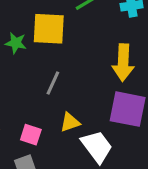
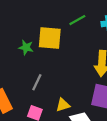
gray line: (53, 83) -> (37, 82), moved

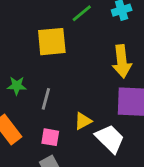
green star: (26, 47) -> (17, 86), moved

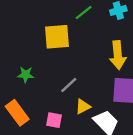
gray line: (46, 99) -> (69, 85), moved, turned 30

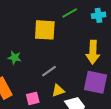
pink square: (54, 120) -> (33, 98), turned -32

